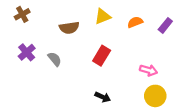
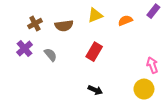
brown cross: (22, 14) -> (35, 24), moved
purple rectangle: (165, 25) -> (153, 11), moved
pink arrow: (149, 70) -> (152, 65), moved, turned -126

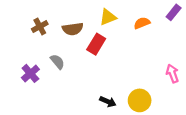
purple cross: (25, 49) -> (30, 73), moved
red rectangle: (94, 52) -> (96, 44), moved
yellow circle: (144, 89) -> (140, 100), moved

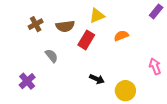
orange semicircle: (142, 23) -> (121, 36), moved
purple cross: (30, 73) -> (27, 81), moved
black arrow: (108, 102) -> (97, 79), moved

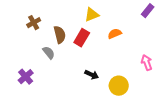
brown semicircle: (65, 26) -> (60, 35), moved, turned -96

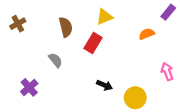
brown cross: (34, 23) -> (18, 24), moved
orange semicircle: (115, 34) -> (147, 34), moved
brown semicircle: (60, 35) -> (66, 27), moved

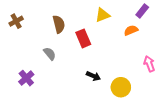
purple rectangle: (168, 12) -> (142, 11), moved
yellow triangle: (104, 17) -> (103, 15), moved
red rectangle: (93, 43) -> (83, 38), turned -54

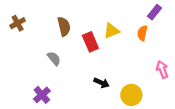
yellow triangle: (103, 15) -> (111, 31), moved
orange semicircle: (131, 30) -> (142, 33), turned -56
purple cross: (26, 78) -> (42, 95), moved

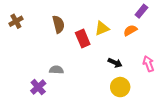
orange semicircle: (142, 33) -> (130, 30), turned 48
gray semicircle: (54, 58) -> (56, 70), moved, turned -48
black arrow: (102, 83) -> (115, 63), moved

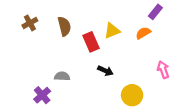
brown cross: (16, 21) -> (30, 23), moved
black arrow: (115, 63) -> (105, 71), moved

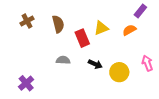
gray semicircle: (62, 76) -> (63, 60), moved
purple cross: (42, 95) -> (26, 83), moved
yellow circle: (132, 95) -> (119, 72), moved

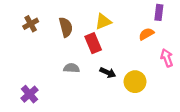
purple rectangle: (140, 11) -> (159, 12), turned -32
yellow triangle: (101, 28) -> (103, 22), moved
pink arrow: (147, 63) -> (167, 58), moved

